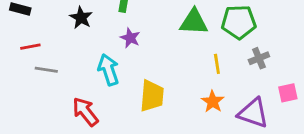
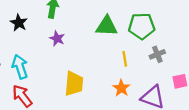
cyan arrow: (108, 70) -> (20, 67), moved

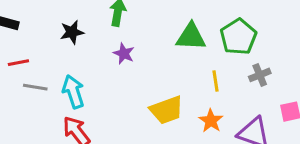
black star: (19, 23) -> (72, 32), turned 30
green pentagon: (142, 26) -> (238, 37), turned -30
yellow trapezoid: (74, 84) -> (167, 110), moved, turned 65

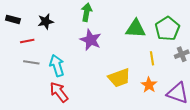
black star: (72, 32) -> (46, 21), moved
purple star: (124, 54) -> (91, 40), size x1.5
red line: (18, 63) -> (27, 41), moved

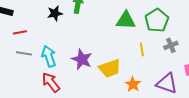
black star: (46, 21) -> (55, 13), moved
purple star: (91, 40) -> (82, 59), moved
orange star: (149, 85) -> (133, 84), moved

